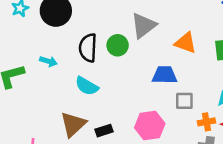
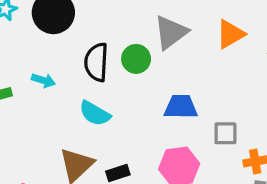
orange triangle: (186, 43) -> (230, 34), moved, turned -50
blue trapezoid: (165, 75) -> (181, 107), moved

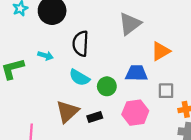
orange triangle: (230, 34) -> (161, 51), moved
green circle: (136, 59) -> (107, 86), moved

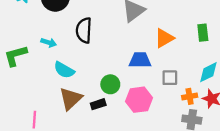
cyan semicircle: (79, 78) -> (64, 70), moved
green circle: (107, 86) -> (110, 84), moved

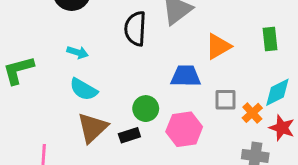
black semicircle: (84, 30) -> (135, 29), moved
cyan arrow: (49, 42) -> (78, 52), moved
orange cross: (190, 96) -> (252, 113), moved, turned -32

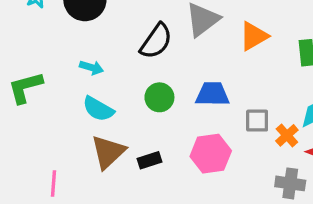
black semicircle: (135, 29) -> (156, 41), turned -148
orange triangle: (218, 46) -> (254, 36), moved
green circle: (146, 109) -> (159, 97), moved

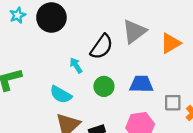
cyan arrow: (92, 68) -> (76, 65), moved, turned -140

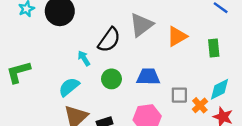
cyan semicircle: (61, 95) -> (69, 87), turned 110

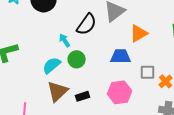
orange triangle: (177, 36) -> (139, 33), moved
green circle: (111, 79) -> (77, 59), moved

